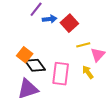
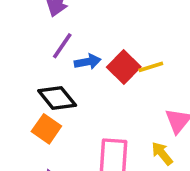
yellow line: (83, 45) -> (151, 67), moved
black diamond: (35, 65) -> (57, 98), moved

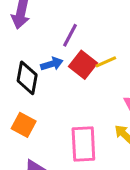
purple line: (62, 46) -> (70, 35), moved
black diamond: (57, 98) -> (27, 78), moved, turned 56

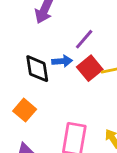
black diamond: (27, 78) -> (37, 69), turned -32

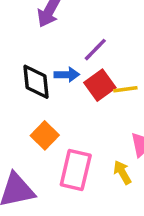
orange square: (25, 110) -> (45, 135), moved

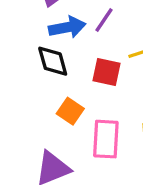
blue arrow: (67, 75) -> (67, 27), moved, size x1.5
red square: (100, 85) -> (107, 72), moved, turned -32

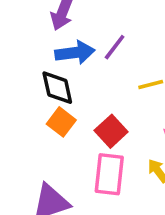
red square: (107, 72) -> (111, 131), moved, turned 32
orange square: (70, 111) -> (61, 122), moved

